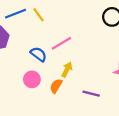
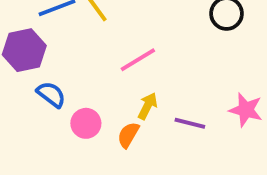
blue semicircle: (38, 54) -> (51, 94), moved
purple line: (91, 94) -> (190, 123), moved

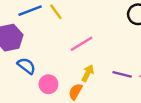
purple line: (190, 123) -> (122, 74), moved

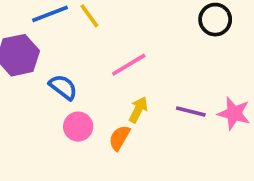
blue semicircle: (26, 66) -> (63, 87), moved

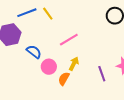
purple line: (191, 112) -> (102, 74), moved, turned 56
pink circle: (78, 127) -> (49, 67), moved

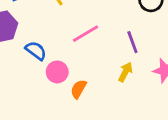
yellow arrow: (74, 64) -> (125, 72), moved
purple line: (102, 74) -> (132, 42), moved

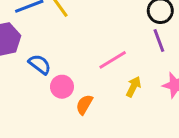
pink line: (86, 34) -> (113, 60), moved
purple line: (132, 42) -> (159, 40), moved

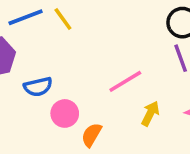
blue semicircle: (40, 64) -> (38, 87), turned 130

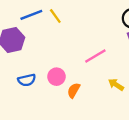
blue semicircle: (38, 87) -> (27, 80), moved
yellow arrow: (150, 113) -> (116, 85), moved, turned -84

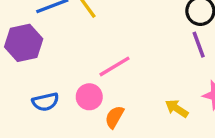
pink line: (95, 56) -> (114, 66), moved

